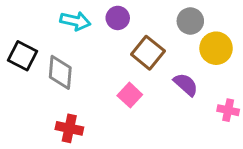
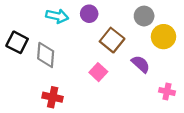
pink cross: (228, 110) -> (167, 92), moved

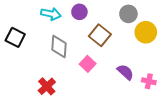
gray diamond: (46, 55) -> (59, 47), moved
purple semicircle: (141, 64) -> (125, 72), moved
red cross: (53, 97) -> (47, 86), turned 36

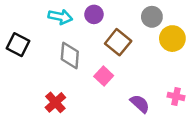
purple semicircle: (125, 72) -> (140, 104), moved

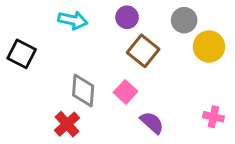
purple circle: (94, 14) -> (127, 17), moved
gray diamond: (70, 55) -> (83, 90), moved
purple semicircle: (140, 104) -> (152, 123), moved

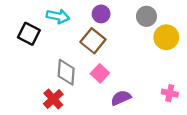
brown square: (143, 51) -> (93, 41), moved
black square: (22, 54) -> (29, 34), moved
purple semicircle: (152, 123) -> (121, 98), turned -66

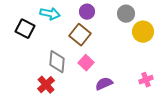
pink cross: (170, 93) -> (146, 80), turned -32

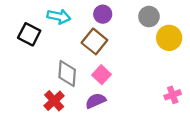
purple semicircle: (104, 84) -> (96, 101), moved

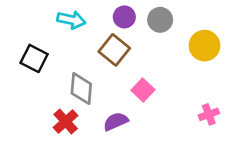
gray circle: (149, 17) -> (160, 20), moved
black square: (29, 34) -> (34, 58), moved
pink square: (102, 75) -> (143, 90), moved

